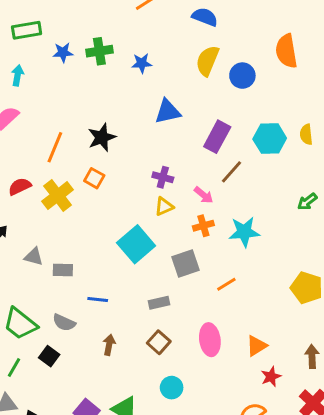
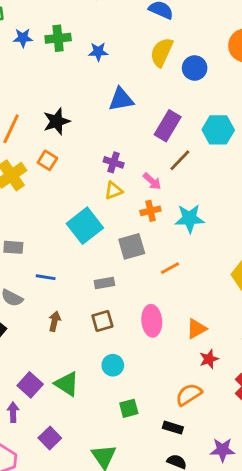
brown square: (159, 342) -> (102, 321), turned 30

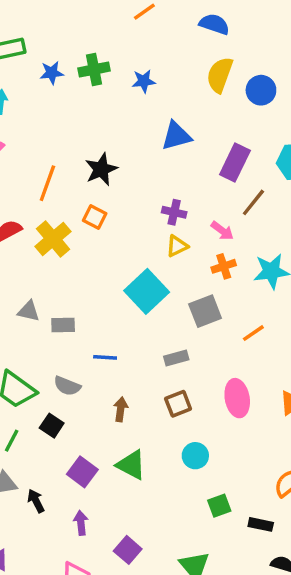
green triangle: (67, 384) -> (131, 465), moved
purple square: (30, 385) -> (82, 472), moved
black rectangle: (173, 428) -> (261, 524), moved

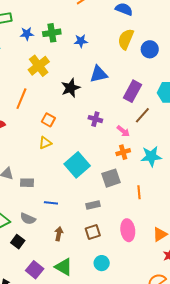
black star: (101, 169) -> (71, 88), moved
yellow cross: (53, 239) -> (39, 66), moved
yellow triangle: (177, 246) -> (45, 143), moved
orange line: (253, 333) -> (139, 192), turned -64

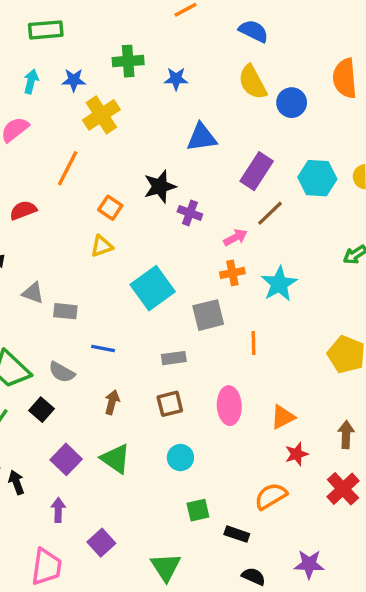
blue star: (27, 34) -> (74, 80), moved
yellow semicircle: (126, 39) -> (252, 82), turned -55
black star: (71, 88) -> (160, 186), moved
pink arrow: (123, 131) -> (235, 237), turned -72
cyan star: (151, 156) -> (279, 284), turned -30

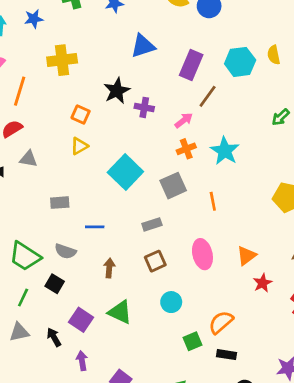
yellow cross: (101, 115) -> (62, 60), moved, turned 36
orange line: (68, 168) -> (20, 91), moved
gray triangle: (33, 293) -> (28, 159), moved
black arrow: (16, 482) -> (54, 337), moved
orange semicircle: (271, 496) -> (221, 322), moved

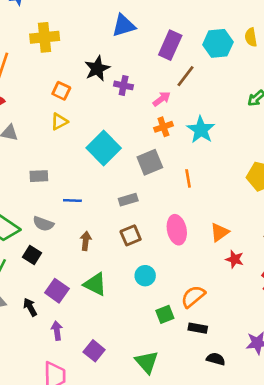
red star: (263, 283) -> (235, 259), turned -30

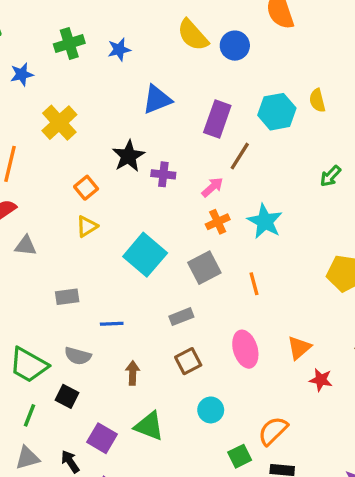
yellow cross: (45, 37) -> (59, 123), turned -32
orange square: (61, 91) -> (86, 188), turned 30

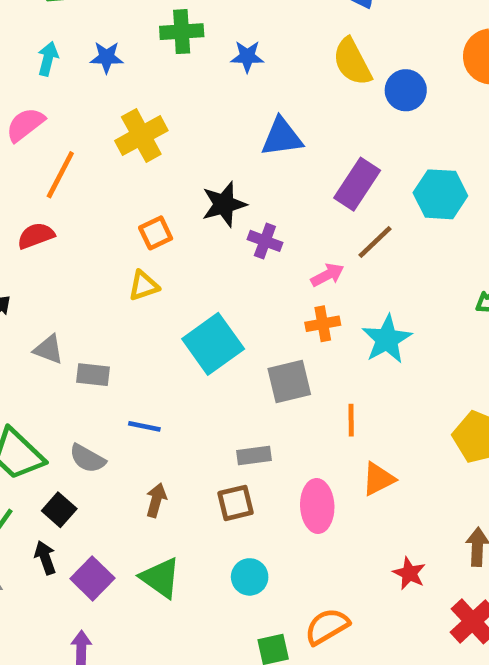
gray triangle: (26, 246) -> (49, 349), moved
gray rectangle: (181, 317) -> (254, 456), moved
orange triangle: (299, 348) -> (378, 479), moved
black arrow: (70, 462) -> (45, 558), moved

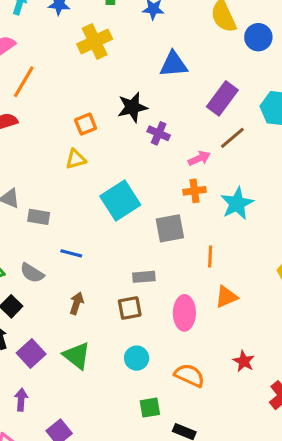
yellow cross: (141, 136) -> (95, 42), moved
orange semicircle: (327, 626) -> (189, 375), moved, turned 52

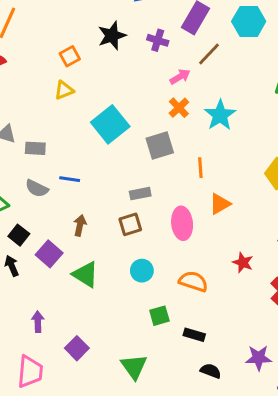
purple cross: (159, 133) -> (158, 40), moved
orange cross: (194, 191) -> (179, 108), turned -30
gray semicircle: (32, 273) -> (37, 188), moved
purple square: (31, 354) -> (49, 254), moved

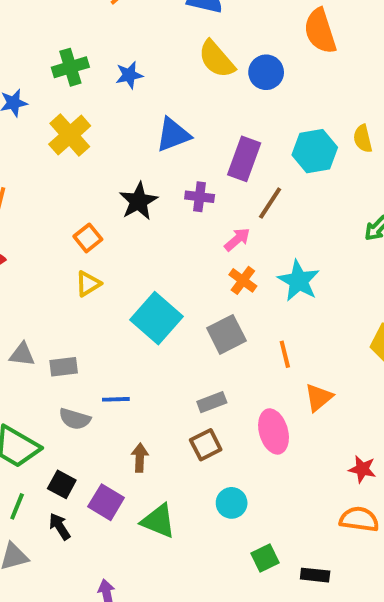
orange semicircle: (193, 281) -> (359, 519), moved

